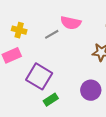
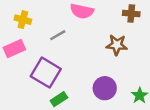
gray line: (52, 34) -> (58, 35), moved

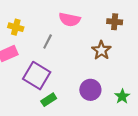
gray line: (58, 35) -> (48, 41), turned -32
brown star: (117, 45) -> (101, 50), turned 30

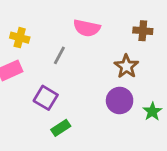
purple square: (37, 76) -> (46, 98), size x0.7
purple circle: (90, 90) -> (120, 101), moved
green star: (122, 96) -> (152, 111), moved

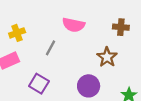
yellow cross: (20, 38) -> (17, 33), turned -35
purple circle: (120, 101) -> (89, 86), moved

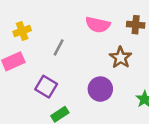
pink semicircle: (74, 25) -> (98, 25), moved

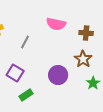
brown cross: (136, 25) -> (86, 33), moved
brown star: (121, 58) -> (83, 59), moved

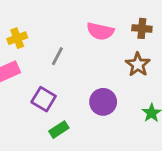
brown cross: (86, 33) -> (142, 28), moved
brown star: (83, 59) -> (138, 64), moved

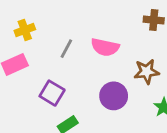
pink semicircle: (100, 31) -> (105, 47), moved
brown star: (138, 64) -> (147, 72), moved, turned 30

